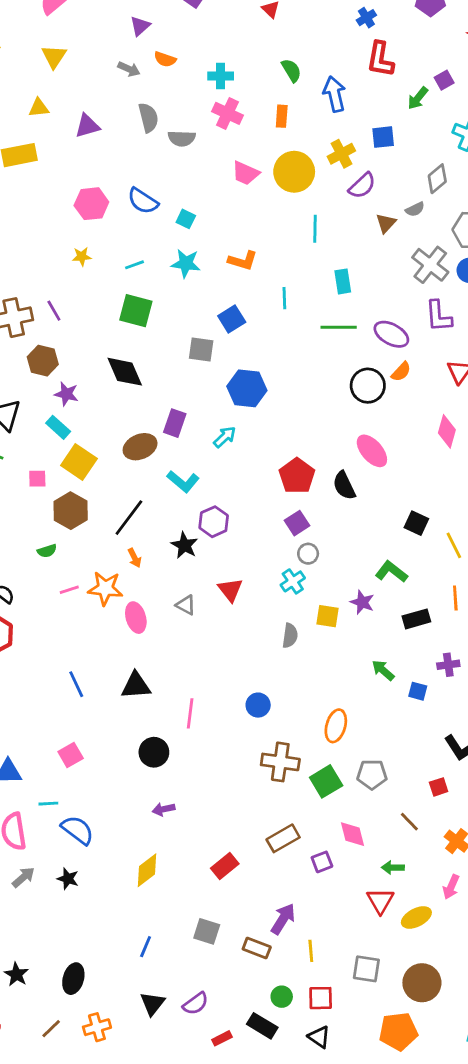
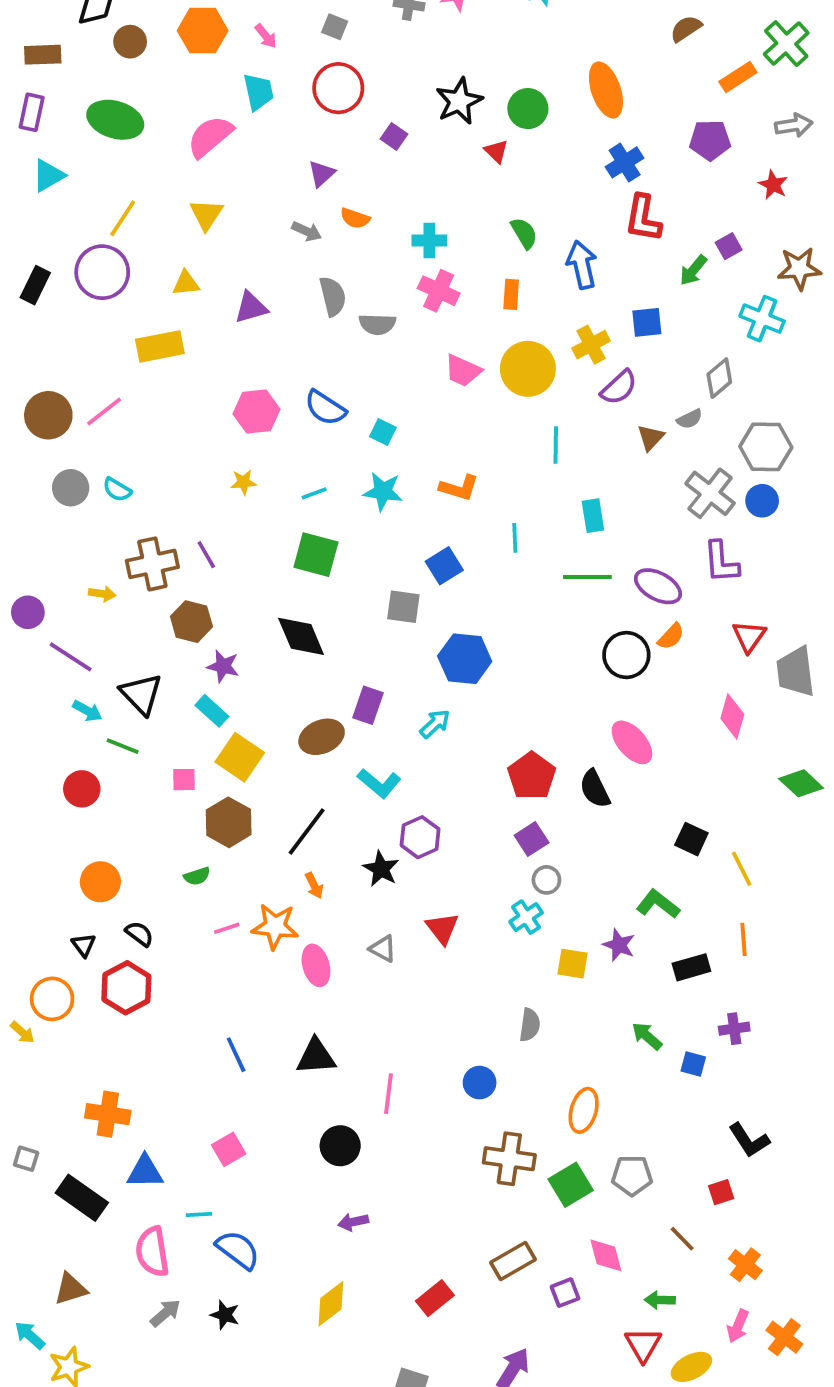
blue cross: (366, 18) -> (625, 162), size x1.4
gray semicircle: (290, 636) -> (530, 1025), moved

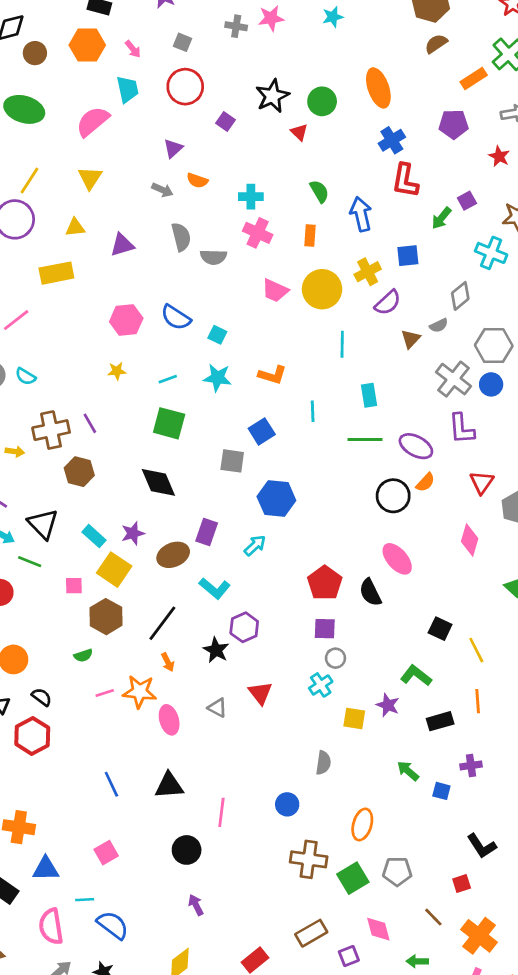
purple star: (223, 666) -> (133, 533), moved, turned -30
purple square: (532, 839) -> (325, 629), turned 35
purple arrow: (353, 1222) -> (196, 905), turned 75
orange cross: (745, 1265) -> (479, 936), size x1.5

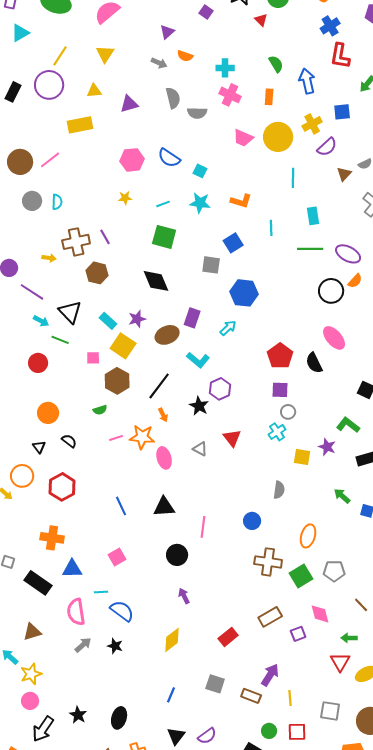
cyan semicircle: (26, 376) -> (57, 202), turned -119
red hexagon: (32, 736) -> (62, 487), moved

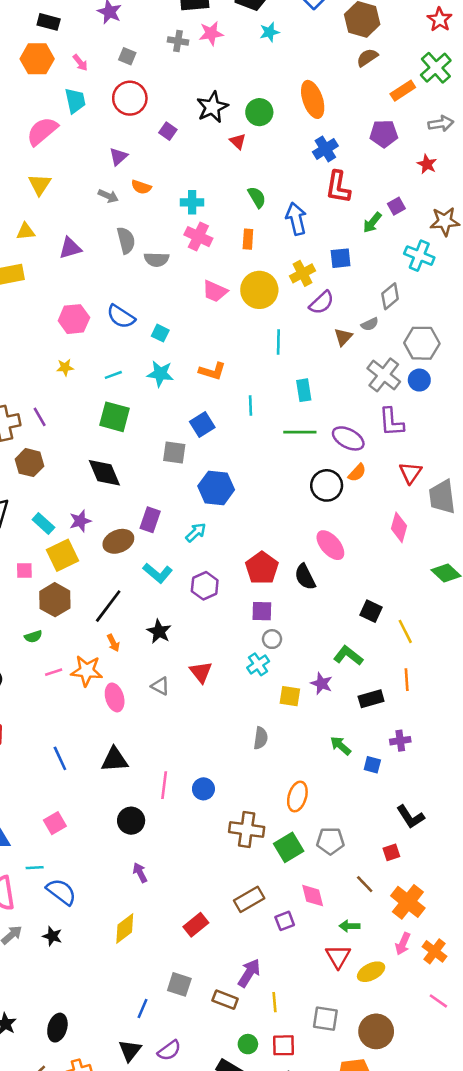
yellow square: (123, 346) -> (63, 555), turned 30
purple hexagon: (220, 389) -> (205, 586), moved
blue circle: (252, 521) -> (203, 789), moved
blue line: (171, 695) -> (143, 1009), moved

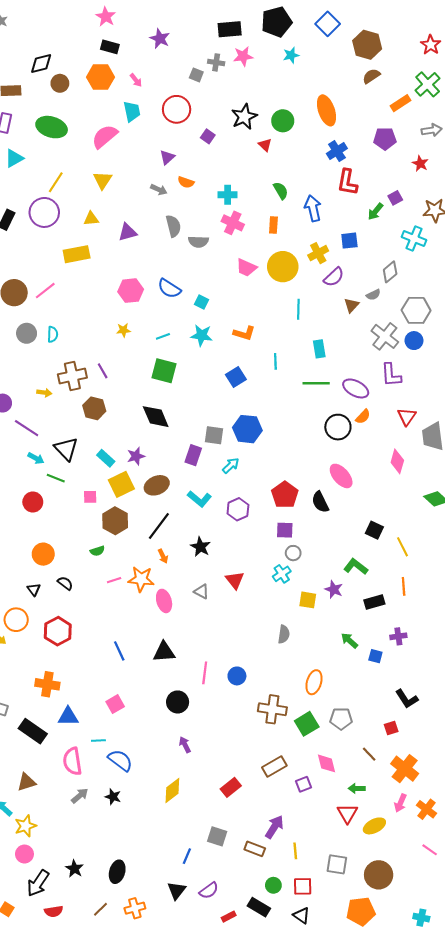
gray square: (127, 56) -> (196, 75), moved
gray square: (174, 452) -> (214, 435), moved
brown ellipse: (118, 541) -> (157, 485), moved

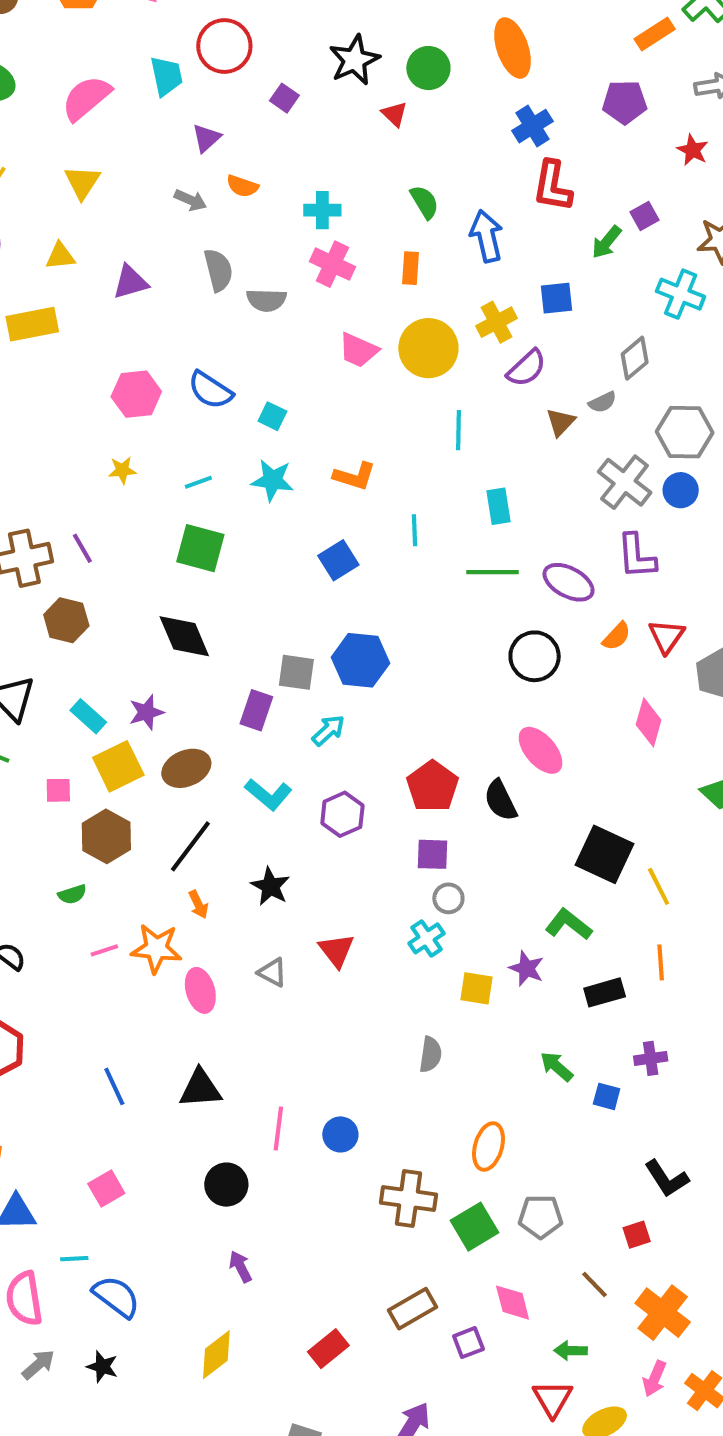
cyan trapezoid: (132, 111) -> (166, 76), moved
orange semicircle: (363, 417) -> (617, 636), moved
black square: (374, 530) -> (605, 854), size x1.6

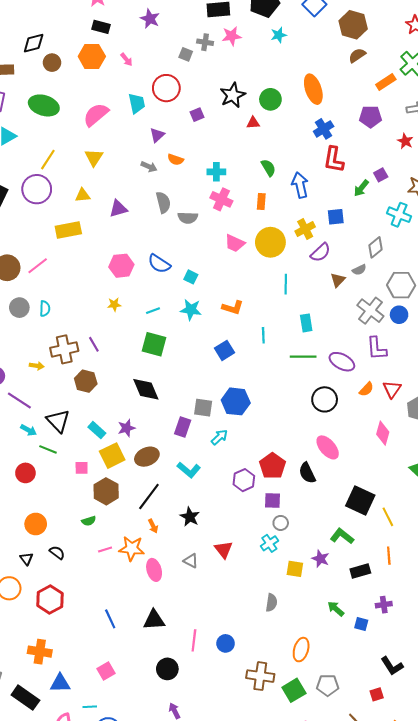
purple square: (284, 98) -> (197, 115), turned 32
red triangle: (394, 114) -> (253, 123), turned -48
purple hexagon: (342, 814) -> (244, 480), moved

